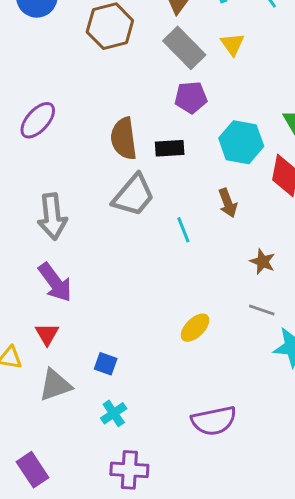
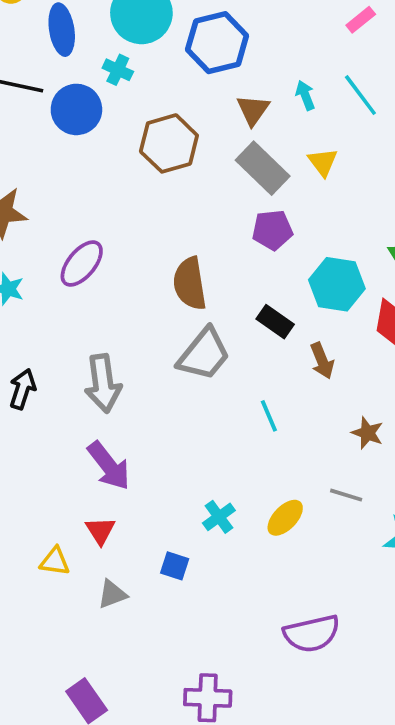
black rectangle: (170, 148) -> (275, 322), moved, turned 40
cyan line: (183, 230) -> (269, 416), moved
gray line: (262, 310) -> (346, 495), moved
gray triangle: (55, 385) -> (112, 594), size x0.7
cyan cross: (114, 413) -> (219, 517), moved

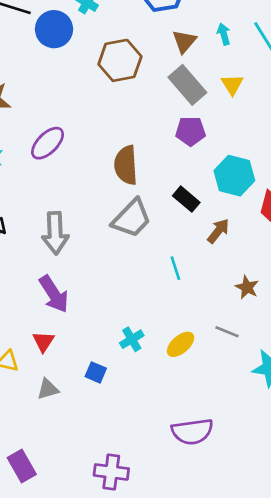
brown arrow: (322, 361) -> (218, 231), turned -125

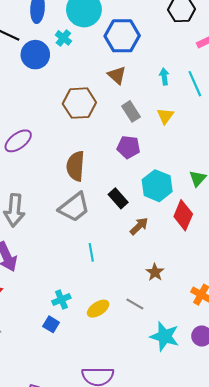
brown triangle: (184, 41) -> (117, 75), moved, turned -36
brown hexagon: (120, 60) -> (79, 103), moved
gray rectangle: (187, 85) -> (131, 111), size x0.7
cyan line: (175, 268) -> (91, 252), moved
blue square: (96, 372) -> (51, 324), moved

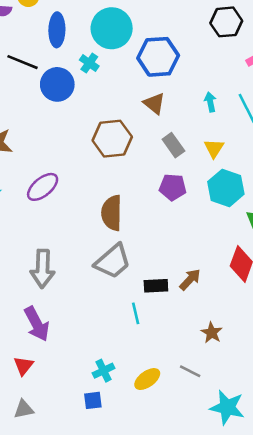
cyan hexagon: (157, 186) -> (226, 188), moved
black rectangle: (118, 198) -> (156, 286), moved, turned -48
blue square: (51, 324) -> (93, 400), turned -35

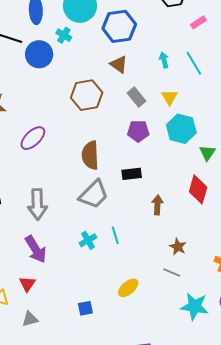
brown arrow: (190, 280) -> (157, 205), turned -36
black rectangle: (156, 286) -> (132, 174), moved
cyan cross: (104, 371) -> (88, 240), moved
gray line: (190, 371) -> (172, 273), moved

